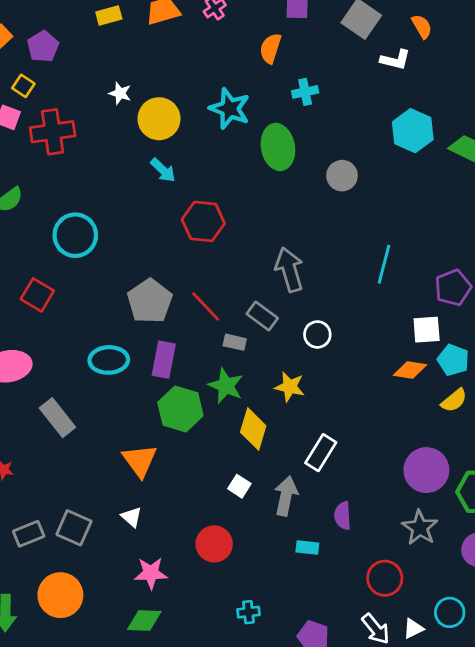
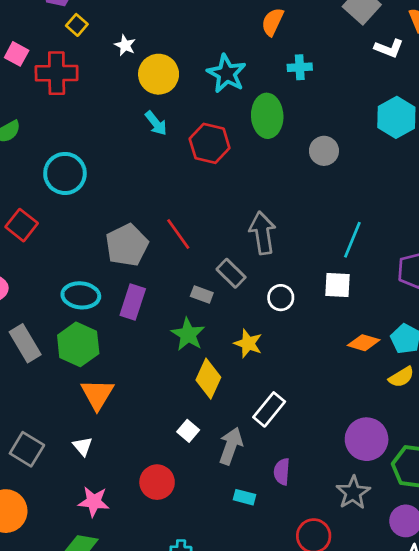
yellow square: (23, 86) -> (77, 25), moved
red hexagon: (203, 221) -> (210, 143), moved
red line: (206, 306) -> (178, 234), moved
white square: (427, 330) -> (337, 285), moved
green hexagon: (180, 409) -> (78, 344), moved

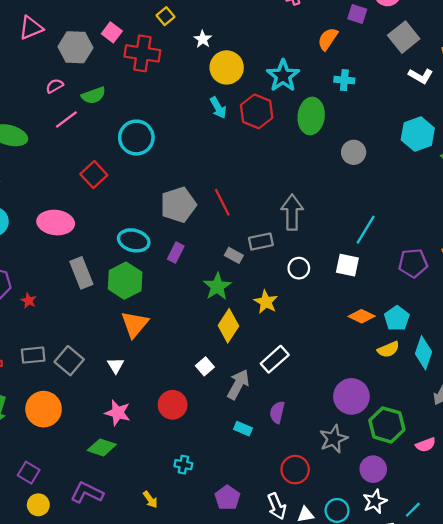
red hexagon: (210, 143) -> (257, 111), moved
gray rectangle: (231, 273) -> (261, 242), turned -65
purple rectangle: (133, 302) -> (176, 253), size x0.7

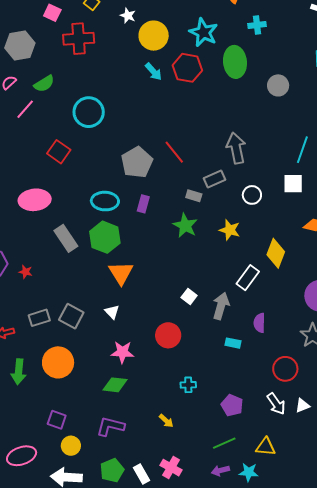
pink square: (112, 32) -> (52, 13), moved
yellow diamond: (228, 326) -> (276, 253), moved

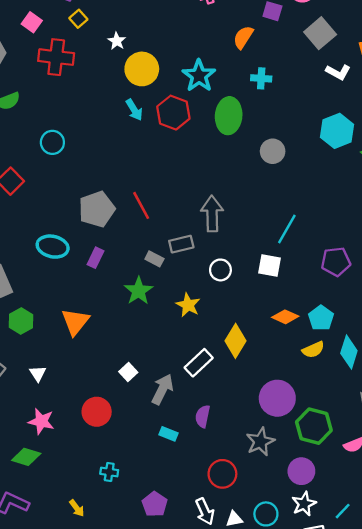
cyan circle: (89, 112) -> (52, 142), size x0.7
green hexagon: (105, 237) -> (21, 321), moved, size x0.7
orange triangle: (121, 273) -> (75, 322), moved

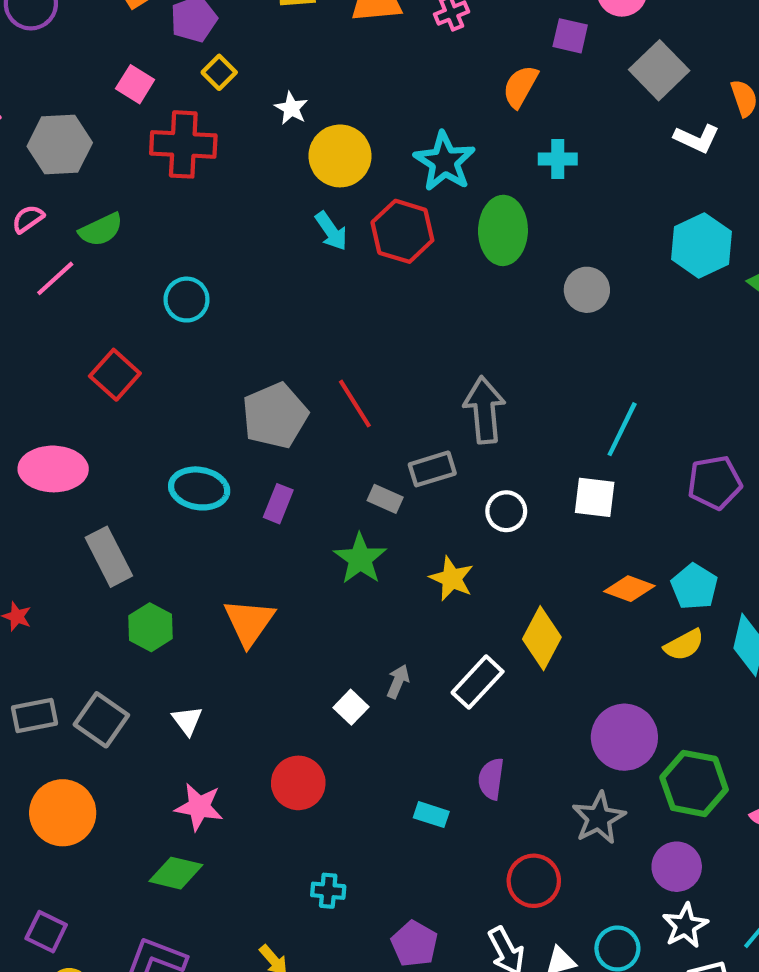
gray arrow: (162, 389) -> (398, 681), moved, size x0.6

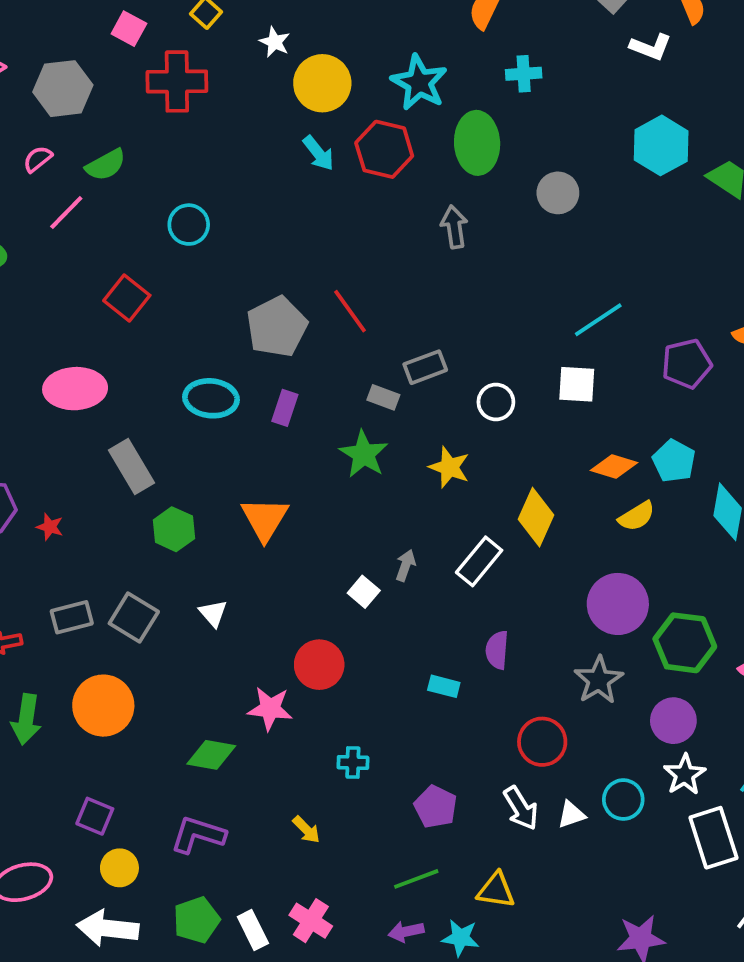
gray arrow: (484, 410) -> (454, 227), moved, size x0.7
cyan line: (622, 429) -> (598, 320), turned 34
yellow semicircle: (684, 645) -> (637, 516), moved
pink star: (199, 807) -> (270, 709), moved

